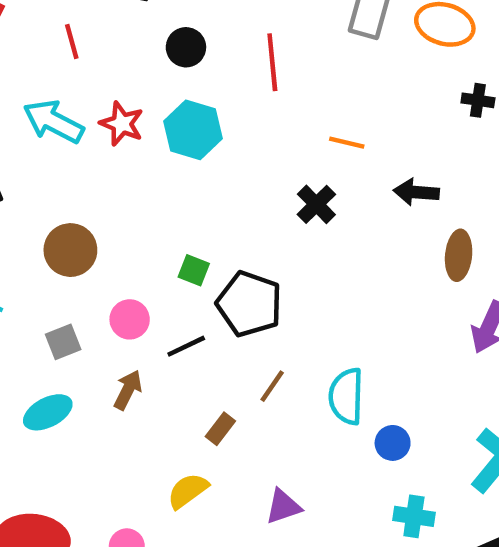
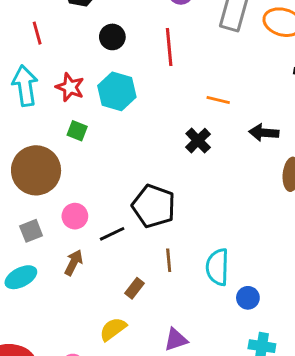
cyan arrow: (53, 122) -> (25, 86), turned 54
brown circle: (70, 250) -> (36, 170), size x1.4
green square: (194, 270) -> (77, 131), moved
brown line: (272, 386) -> (169, 260), turned -40

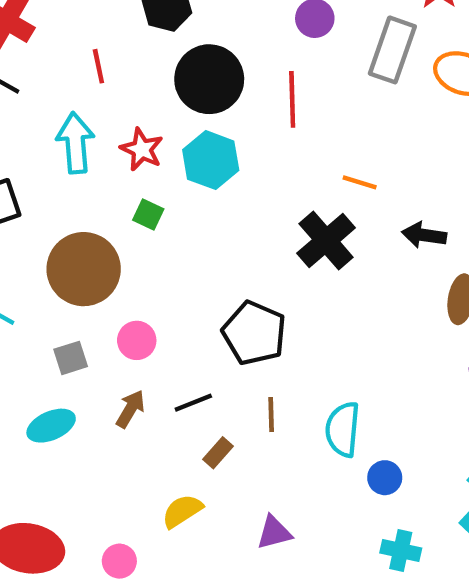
black circle: (112, 37) -> (209, 79), size x1.8
black cross: (198, 141) -> (326, 240), size x1.5
black line: (112, 234) -> (193, 403), moved

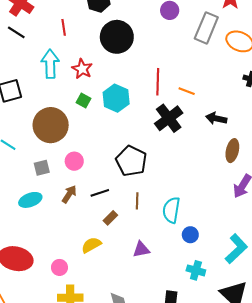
red line: (292, 99) -> (158, 82), moved
cyan hexagon: (211, 160) -> (116, 98), moved
purple triangle: (274, 533) -> (141, 249), moved

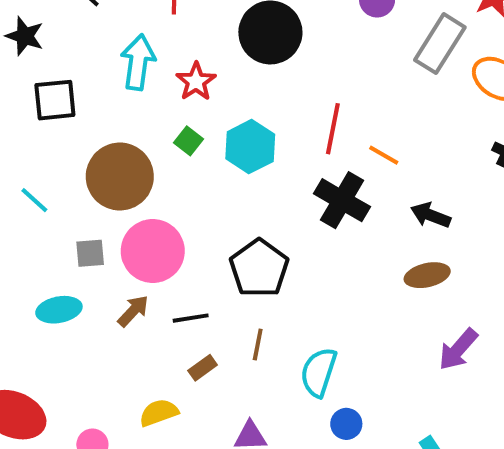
black cross: (169, 118) -> (342, 200), turned -32
brown ellipse: (232, 151) -> (427, 275), moved, turned 55
pink circle: (74, 161) -> (153, 251), size x1.8

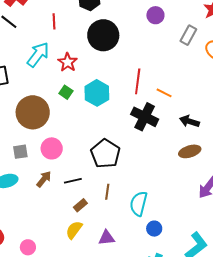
gray rectangle: (440, 44) -> (188, 35), size x0.7
cyan arrow: (138, 62) -> (38, 55), turned 32
pink circle: (153, 251) -> (52, 148), size x0.7
yellow semicircle: (159, 413) -> (74, 230), moved, turned -30

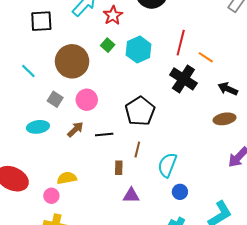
gray square: (20, 152) -> (55, 99), turned 35
brown rectangle: (80, 205) -> (119, 168), moved, turned -56
yellow semicircle: (74, 230) -> (67, 178), moved, turned 36

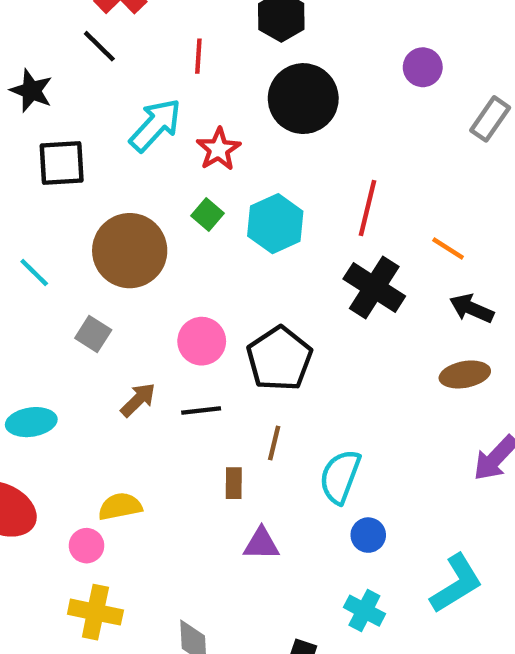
orange line: (206, 57) -> (448, 248), moved
pink circle: (87, 100) -> (202, 341), moved
cyan ellipse: (38, 127) -> (31, 422), moved

